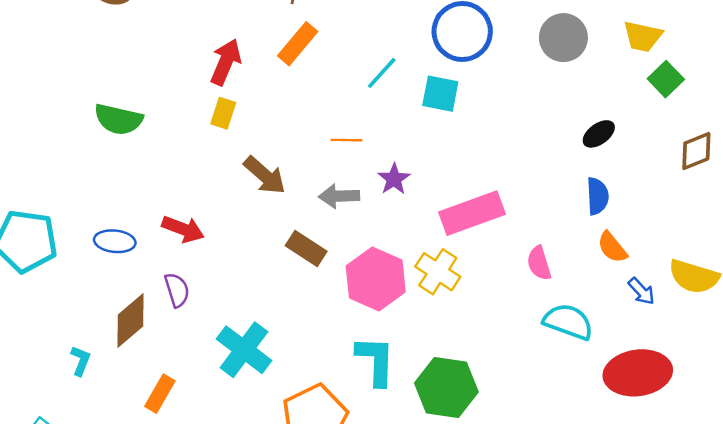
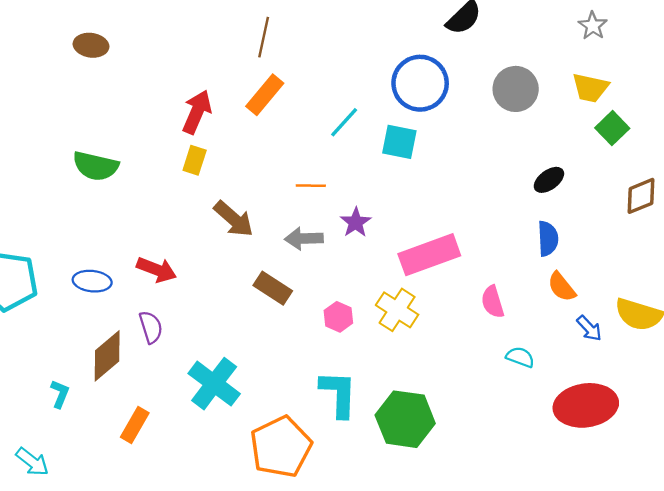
pink hexagon: (376, 279) -> (338, 317), size x0.5
cyan semicircle: (568, 322) -> (520, 357), size x0.6

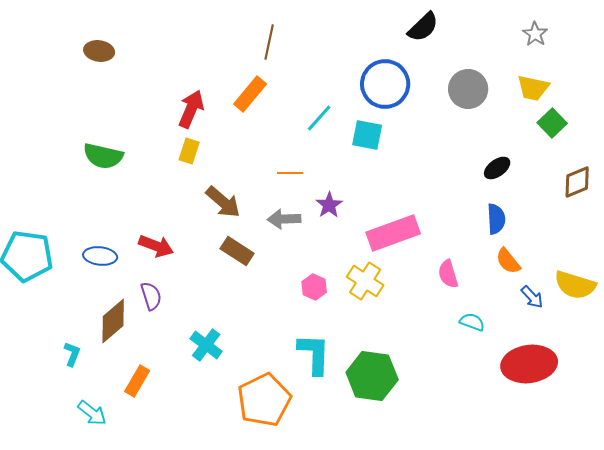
brown line: (264, 37) -> (269, 42), moved
brown rectangle: (273, 288) -> (237, 251), moved
cyan cross: (214, 384) -> (206, 345), size x0.7
cyan arrow: (32, 462) -> (92, 413), moved

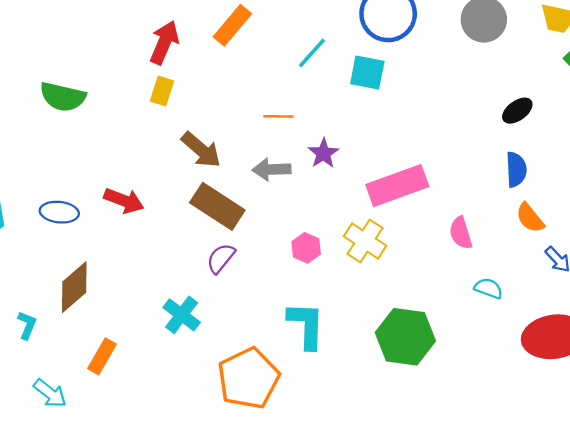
brown rectangle: (237, 251) -> (217, 206), size x1.4
purple semicircle: (151, 296) -> (221, 258), moved, turned -124
green hexagon: (372, 376) -> (405, 337), moved

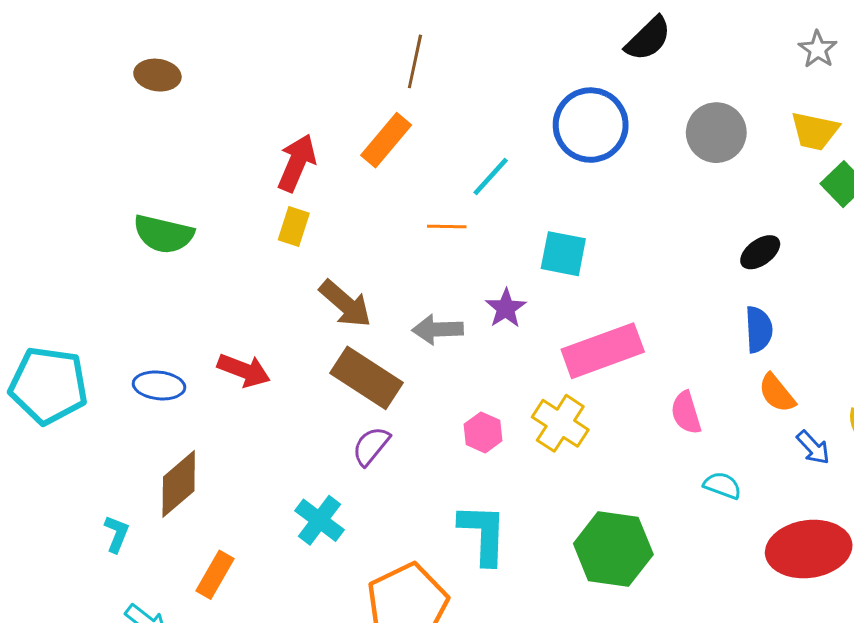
cyan square: (367, 73) -> (563, 254), moved
orange line: (278, 116) -> (447, 226), moved

